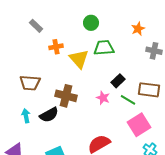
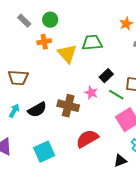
green circle: (91, 23) -> (50, 20), moved
brown cross: (66, 96) -> (68, 106), moved
cyan arrow: (26, 116) -> (14, 111), turned 40

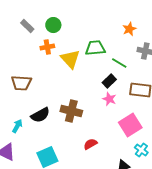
pink star: (91, 93) -> (109, 99), moved
green line: (116, 95) -> (119, 63), moved
cyan arrow: (14, 111) -> (17, 126), moved
red semicircle: (87, 139) -> (90, 144), size x0.6

